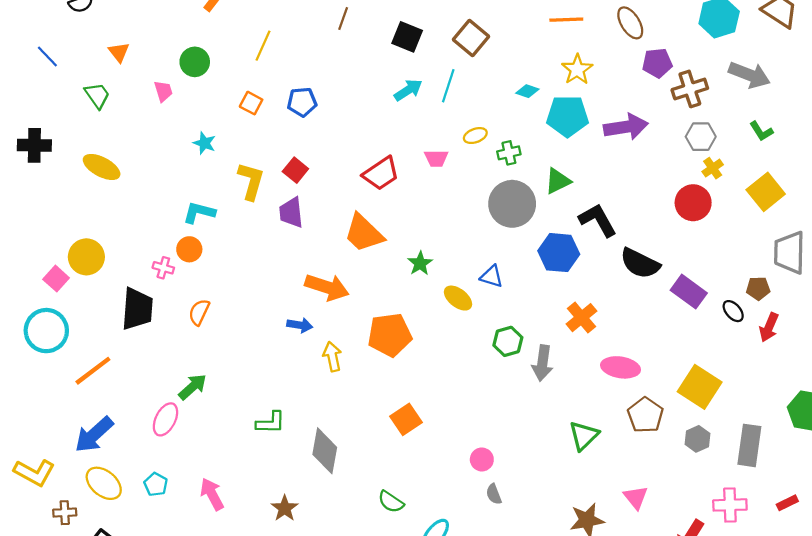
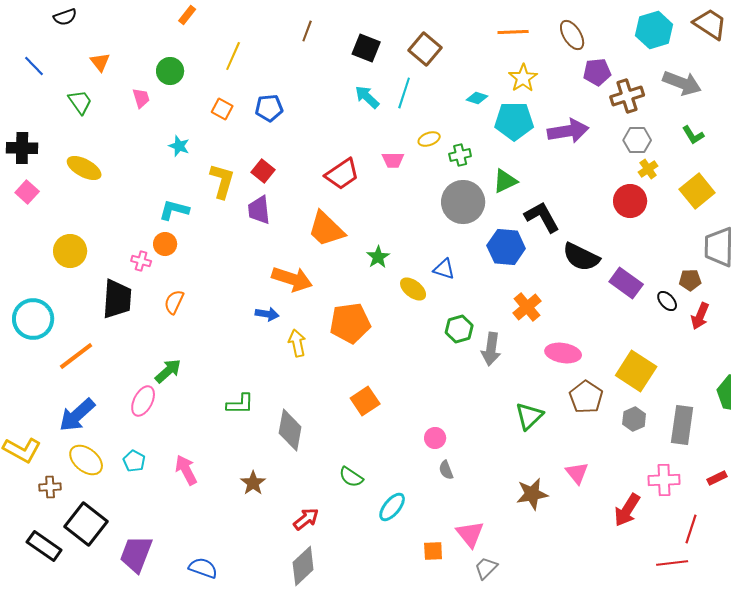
cyan arrow: (408, 90) -> (367, 97), turned -104
pink square: (56, 279) -> (27, 192), moved

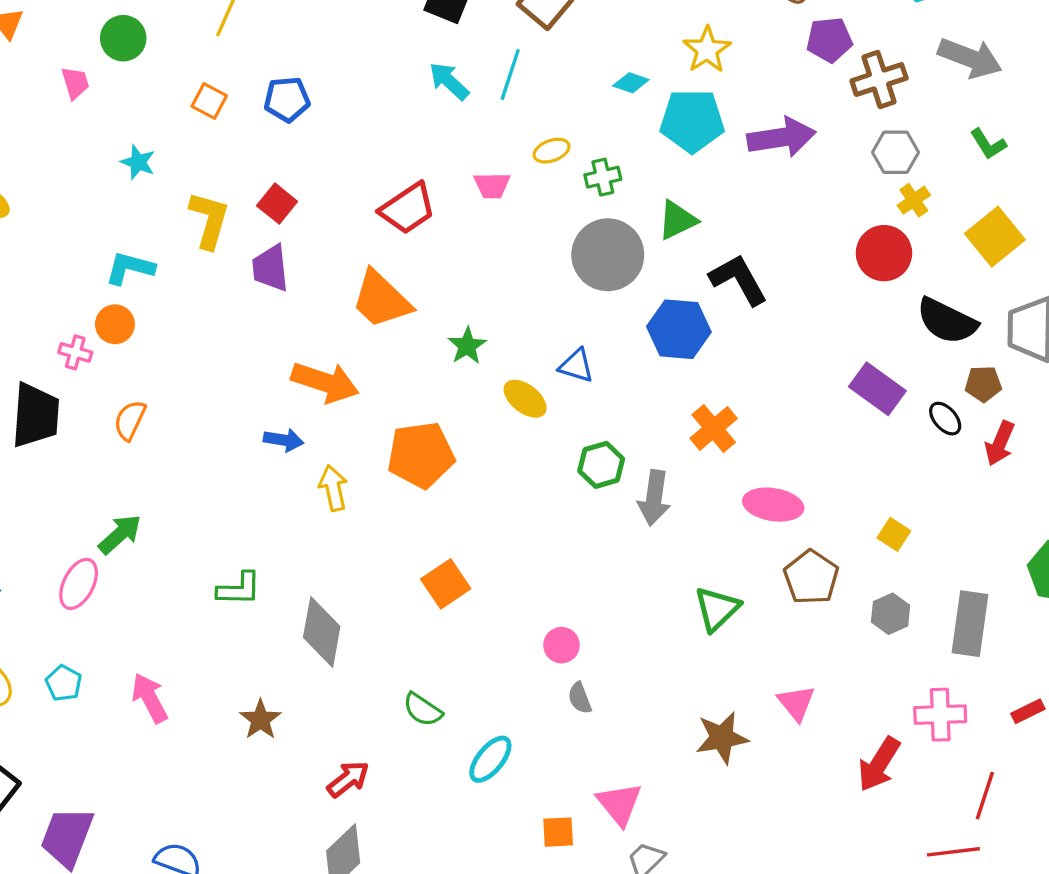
black semicircle: (581, 257) -> (947, 321), moved
yellow square: (636, 371) -> (894, 534), size x0.5

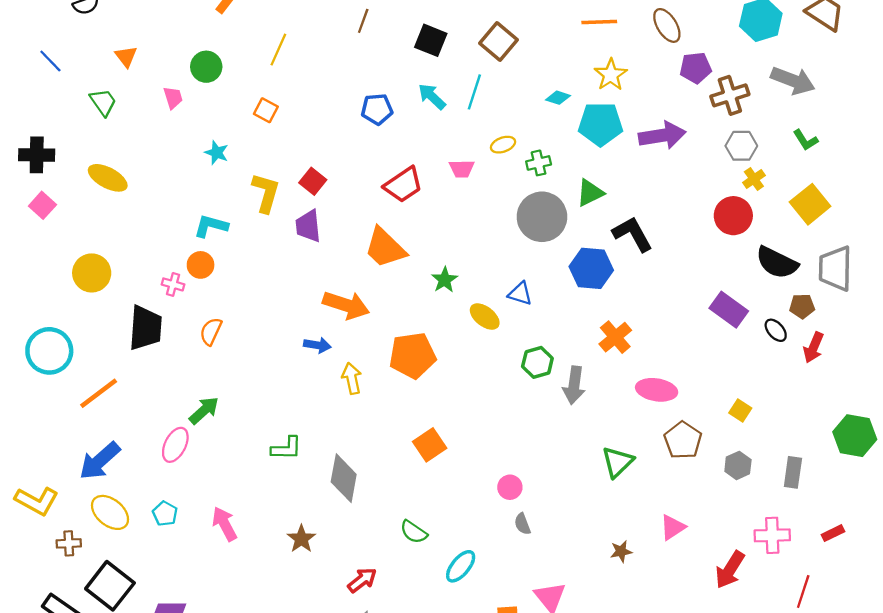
blue pentagon: (287, 99) -> (377, 109), moved
gray rectangle: (970, 624) -> (793, 472), size x0.7
pink triangle: (796, 703) -> (673, 527), turned 36
brown star: (722, 738) -> (621, 551), size x0.6

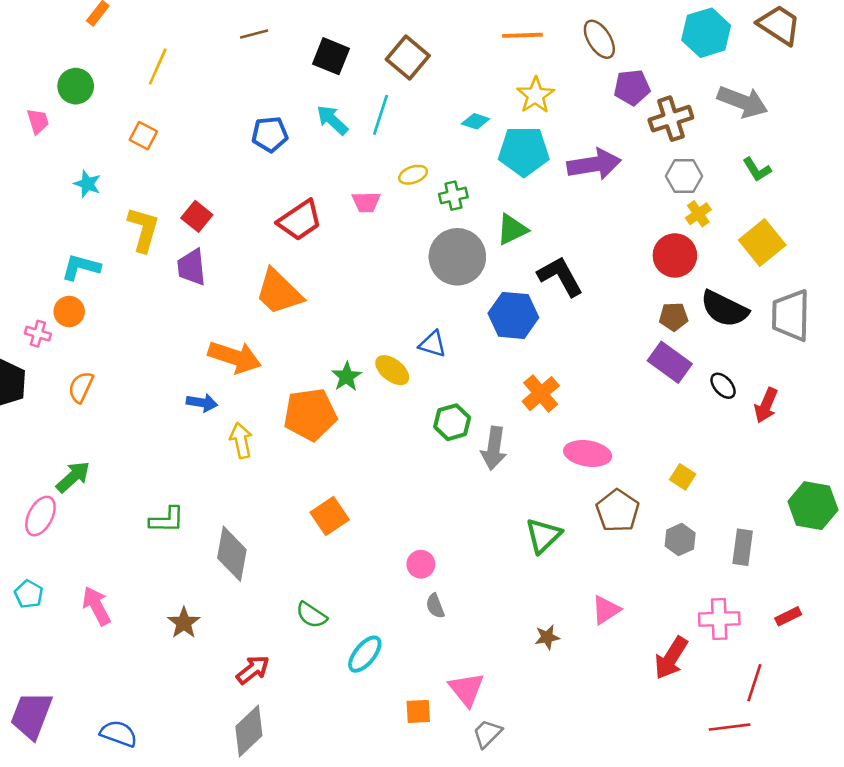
brown line: (363, 21) -> (254, 34), turned 55
green star: (445, 280) -> (347, 377), moved
brown pentagon: (802, 306) -> (674, 317), moved

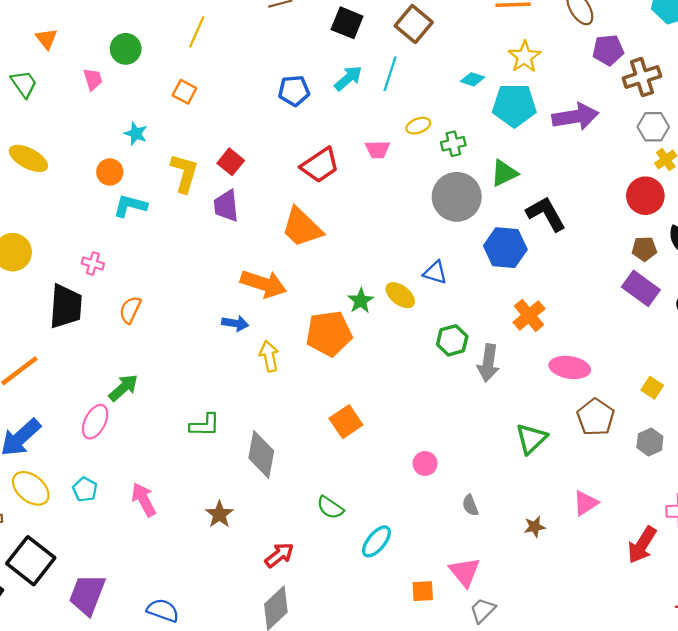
cyan arrow: (332, 120) -> (348, 78), turned 96
orange circle: (69, 311) -> (110, 172), moved
gray semicircle: (435, 606) -> (470, 505), moved

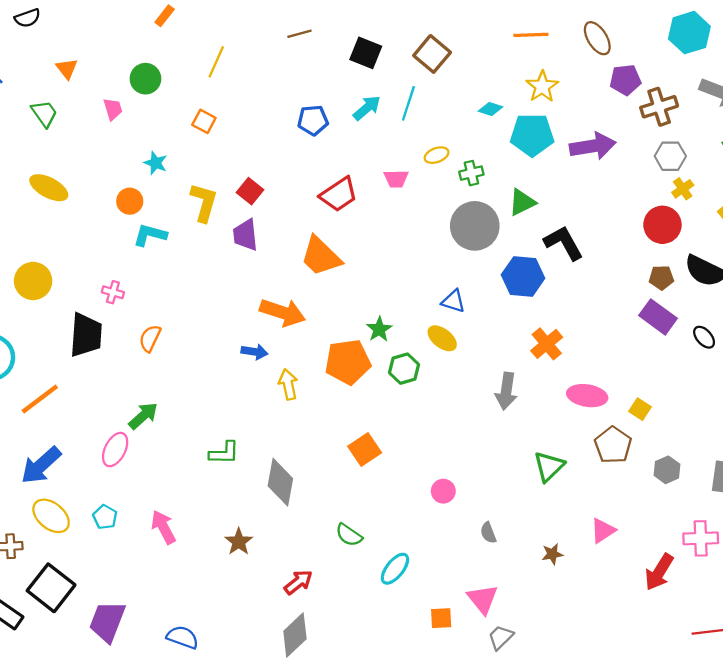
yellow ellipse: (400, 295) -> (442, 338), moved
green hexagon: (452, 340) -> (404, 369), moved
yellow square: (652, 388) -> (640, 409), moved

